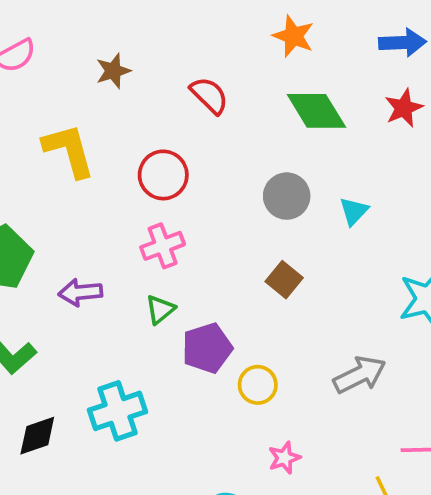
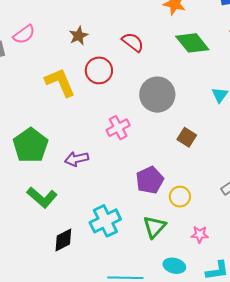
red circle: (163, 175) -> (99, 70), moved
gray circle: (287, 196) -> (157, 95), moved, size x1.4
green triangle: (160, 309) -> (154, 227), moved, size x1.4
pink star: (284, 458) -> (200, 234), turned 30

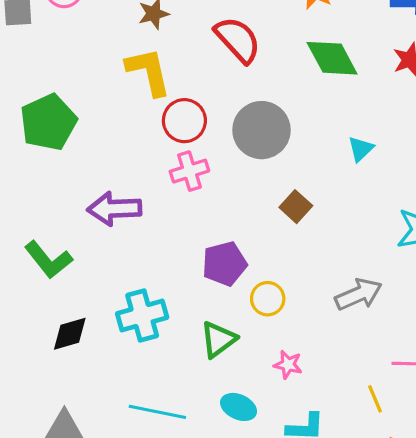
red semicircle: (133, 42) -> (238, 40), size x1.4
red circle: (99, 70) -> (184, 121), moved
yellow L-shape: (60, 82) -> (148, 72), moved
green pentagon: (31, 145) -> (48, 122), moved
purple arrow: (77, 159) -> (114, 209), size x1.4

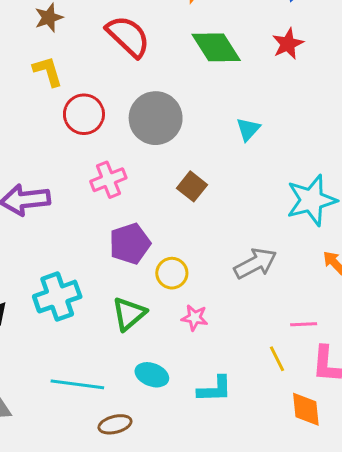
yellow L-shape: (148, 72) -> (48, 71), size x0.7
pink cross: (189, 171) -> (108, 180), moved
pink star: (288, 365) -> (195, 318), moved

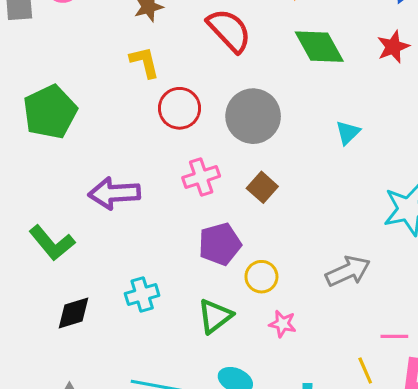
brown square: (192, 186) -> (262, 187), moved
cyan cross: (57, 297) -> (142, 295), size x0.7

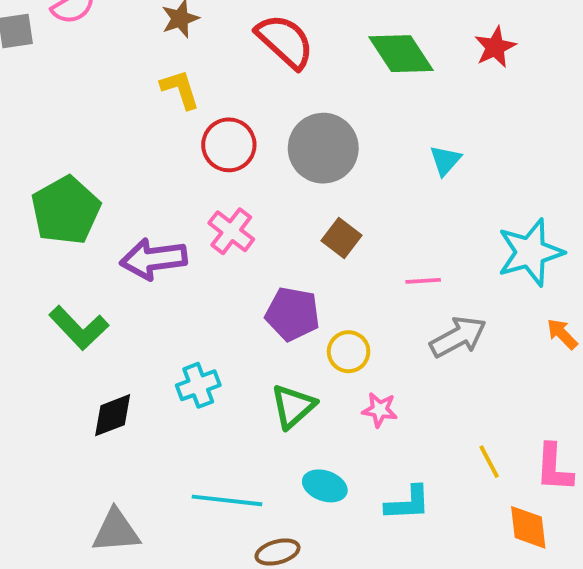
green pentagon: (50, 112) -> (66, 210), moved
pink cross: (201, 177) -> (231, 231), moved, turned -30
purple pentagon: (220, 244) -> (292, 314), turned 30
pink line: (394, 336) -> (423, 281), moved

